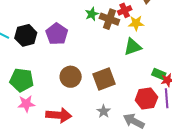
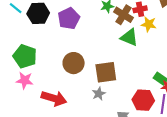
green triangle: (133, 47) -> (129, 37), moved, turned 30
gray star: (104, 111) -> (99, 94), moved

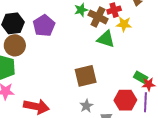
brown circle: (74, 63) -> (15, 45), moved
gray star: (99, 94) -> (86, 106), moved

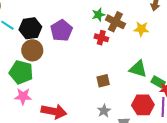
red cross: (114, 10) -> (101, 38), moved, turned 32
green triangle: (106, 39) -> (138, 69), moved
brown square: (86, 76) -> (103, 81), size x0.6

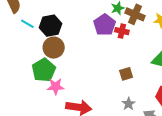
purple pentagon: (61, 30) -> (105, 25), moved
green pentagon: (21, 72) -> (44, 70), turned 30
pink star: (23, 96) -> (56, 86), moved

